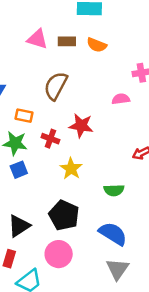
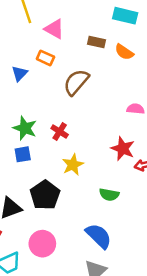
pink triangle: (37, 39) -> (54, 29), moved
orange rectangle: (24, 116) -> (45, 58), moved
red star: (81, 126) -> (123, 149), moved
black pentagon: (64, 215) -> (45, 195), moved

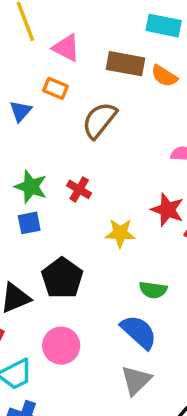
brown rectangle: (97, 42) -> (125, 64), size x1.5
yellow star: (73, 165) -> (120, 233), moved, turned 30
green semicircle: (109, 195) -> (153, 290), moved

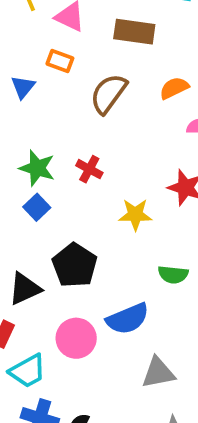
orange semicircle: (164, 76) -> (174, 88), moved, turned 124
blue square: (29, 223) -> (37, 207), turned -30
blue semicircle: (139, 332) -> (128, 319), moved, turned 117
gray triangle: (136, 380) -> (158, 373), turned 36

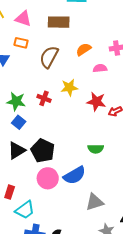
yellow star: (135, 215) -> (69, 88), moved
black triangle: (25, 289) -> (17, 150), moved
pink circle: (76, 338) -> (48, 178), moved

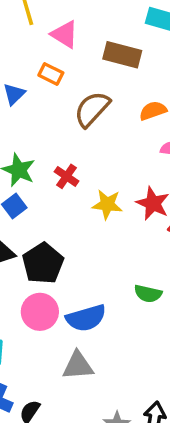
yellow star: (69, 88) -> (107, 204), moved
green semicircle: (96, 149) -> (148, 294), moved
gray triangle: (95, 202) -> (78, 366), moved

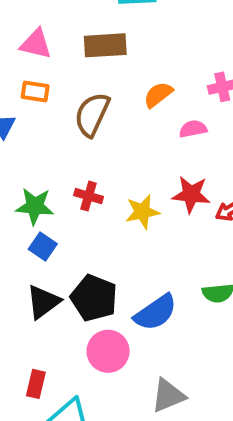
blue semicircle: (86, 318) -> (156, 312), moved

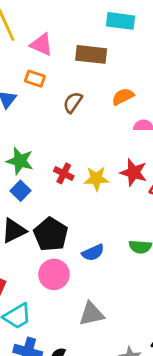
brown semicircle: (92, 115) -> (73, 102), size x0.7
red cross: (89, 196) -> (64, 173), moved
blue semicircle: (156, 312) -> (93, 253), size x0.7

